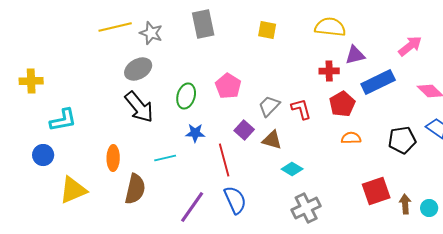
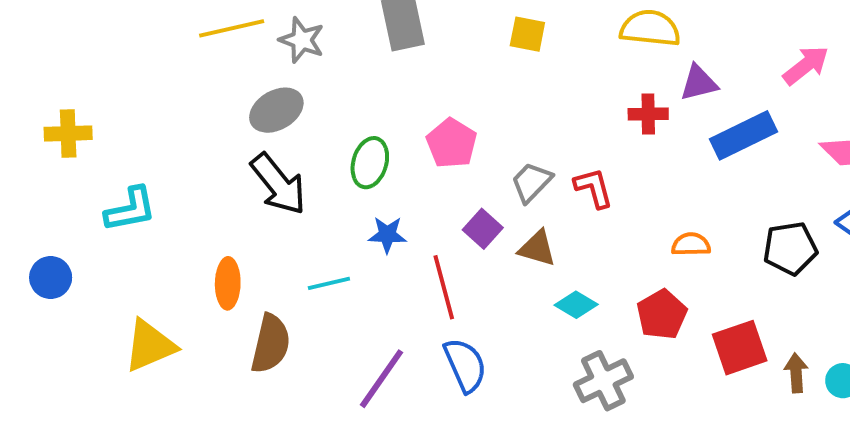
red pentagon: (342, 104) -> (662, 314), moved
blue circle: (43, 155) -> (51, 277), moved

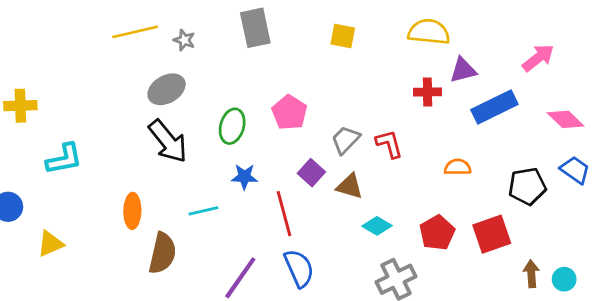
gray star: (302, 40) -> (184, 40), size x0.7
orange semicircle: (691, 244) -> (458, 167), moved
yellow triangle: (150, 346) -> (50, 244), moved, size x0.7
red square: (740, 348) -> (492, 234), moved

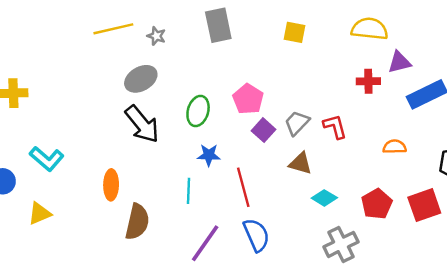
cyan L-shape: (64, 159) -> (47, 159), moved, turned 52
purple square: (311, 173) -> (264, 130), moved
cyan line: (203, 211) -> (188, 191), moved, turned -75

